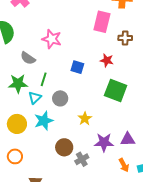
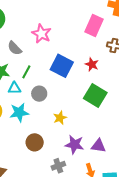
blue square: (77, 67) -> (62, 66), size x1.6
cyan triangle: (35, 98) -> (14, 88), turned 32
gray cross: (82, 159) -> (58, 166), moved

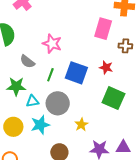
green line: (26, 72) -> (50, 75), moved
gray circle: (39, 94) -> (58, 103), size x1.5

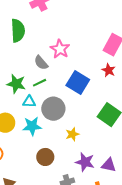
gray semicircle: (27, 62) -> (41, 63), moved
red star: (106, 67) -> (109, 70), moved
green line: (50, 75) -> (40, 83), moved, turned 32

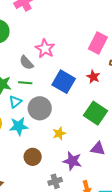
red star: (109, 70) -> (93, 77), moved
green line: (40, 83) -> (25, 83), turned 32
cyan triangle: (29, 102) -> (15, 102), turned -40
purple triangle: (109, 165) -> (98, 149), moved

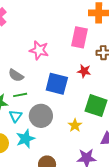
pink star: (45, 49) -> (39, 50), moved
yellow star: (59, 133) -> (75, 125), moved

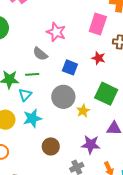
gray semicircle: (16, 75) -> (40, 54), moved
blue square: (57, 84) -> (70, 67), size x0.7
gray circle: (41, 116) -> (63, 97), moved

